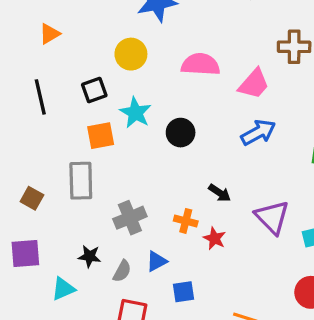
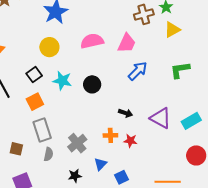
orange square: (101, 136) -> (35, 102), moved
black star: (89, 256) -> (75, 176), moved
gray semicircle: (122, 271) -> (49, 154), moved

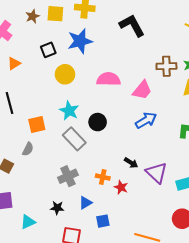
black square: (34, 75) -> (48, 50), moved
black arrow: (125, 113) -> (131, 163), moved
gray rectangle: (42, 130) -> (74, 139), moved, turned -40
gray semicircle: (49, 154) -> (28, 149), moved

